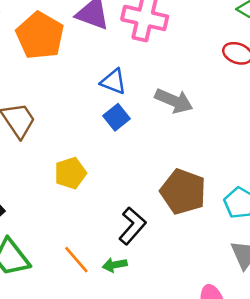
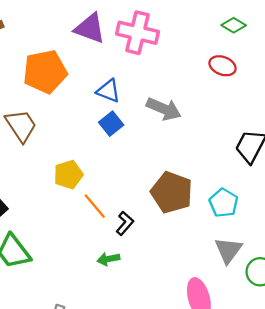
orange pentagon: (40, 36) -> (45, 72), moved, turned 30
black L-shape: (132, 226) -> (125, 223), size x0.7
orange line: (76, 260) -> (95, 206), moved

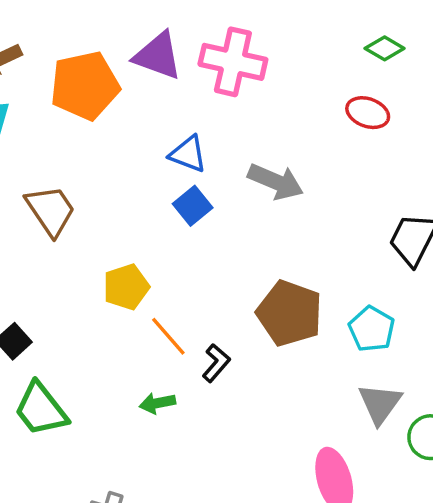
orange pentagon: (45, 72) -> (85, 86), moved
green arrow: (108, 259) -> (157, 403), moved

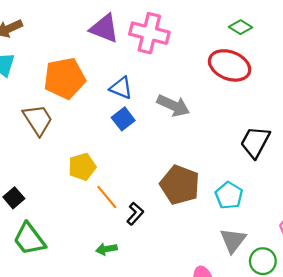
orange pentagon: (85, 86) -> (65, 78), moved
red ellipse: (368, 113) -> (230, 65), size x1.6
green arrow: (157, 403) -> (106, 249), moved

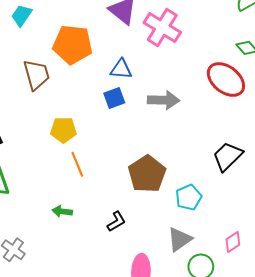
blue triangle: (121, 88) -> (121, 69), turned -35
gray arrow: (173, 106) -> (164, 100), turned -40
black L-shape: (135, 214) -> (116, 221), moved

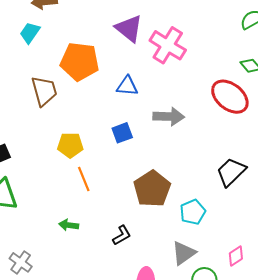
blue square: (114, 98) -> (122, 133), moved

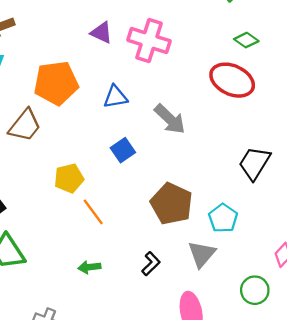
purple triangle: (129, 28) -> (101, 33), size x0.7
brown trapezoid: (44, 91) -> (25, 125), turned 68
gray arrow: (169, 116) -> (170, 119), turned 56
gray triangle: (184, 253) -> (202, 254), moved

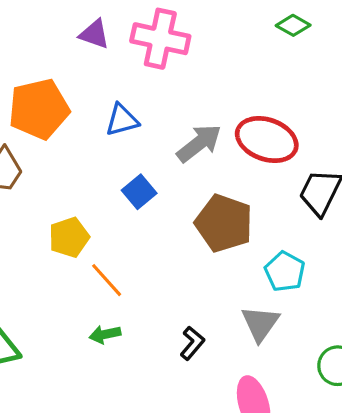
red ellipse: (232, 80) -> (267, 140), moved
gray arrow: (170, 119) -> (199, 143), turned -76
brown pentagon: (172, 204) -> (224, 223), moved
green arrow: (89, 267) -> (105, 334), moved

